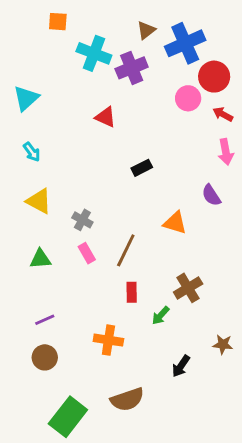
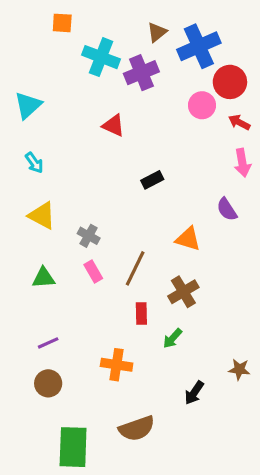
brown cross: (188, 288) -> (183, 292), moved
green rectangle: (68, 417) -> (73, 447), turned -36

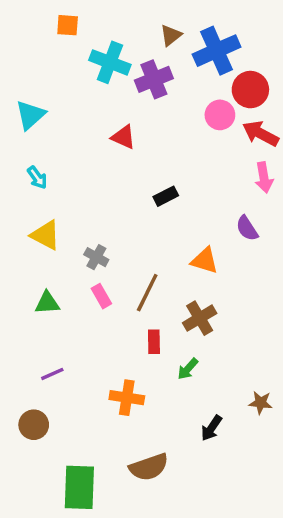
red arrow: (239, 122) -> (261, 134), size x1.5
brown circle: (48, 383) -> (34, 425), moved

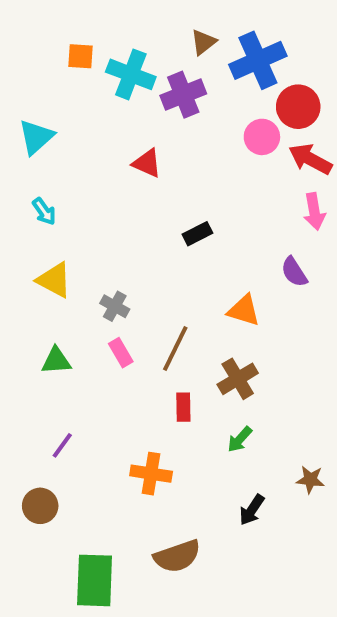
orange square: (68, 25) -> (80, 56), moved
green arrow: (188, 369) -> (240, 439), moved
purple line: (52, 374) -> (62, 445), turned -30

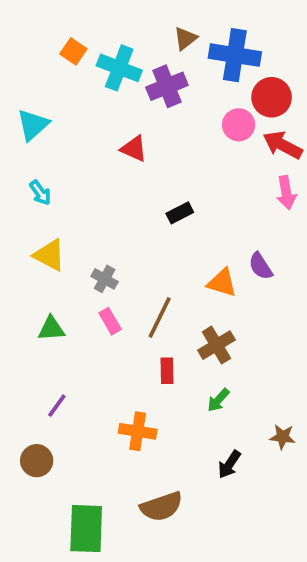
orange square: (80, 56) -> (73, 51), turned 30
blue cross: (258, 60) -> (235, 55), turned 33
purple semicircle: (294, 272) -> (261, 266), moved

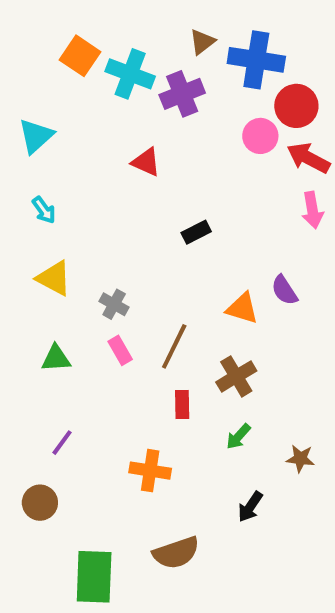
orange square: (73, 51) -> (80, 56), size x1.4
brown star: (283, 437) -> (300, 459), moved

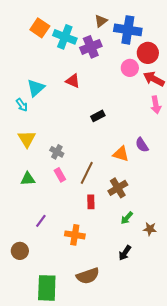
cyan triangle: (36, 136) -> (36, 88), moved
yellow triangle: (54, 278) -> (27, 139), turned 30
green arrow: (238, 437) -> (127, 218), moved
purple line: (62, 443) -> (41, 221), moved

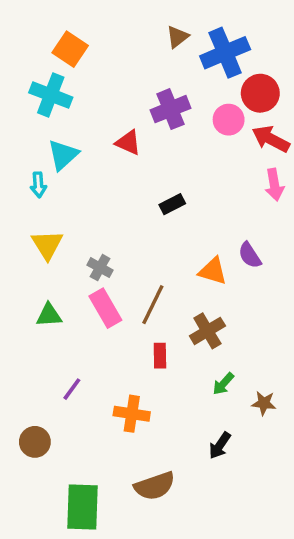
blue cross: (128, 30) -> (225, 53), turned -32
cyan cross: (65, 37) -> (51, 95), moved
purple cross: (91, 47) -> (170, 109), moved
cyan arrow: (22, 105) -> (38, 185), turned 32
pink rectangle: (60, 175) -> (105, 308), size x1.5

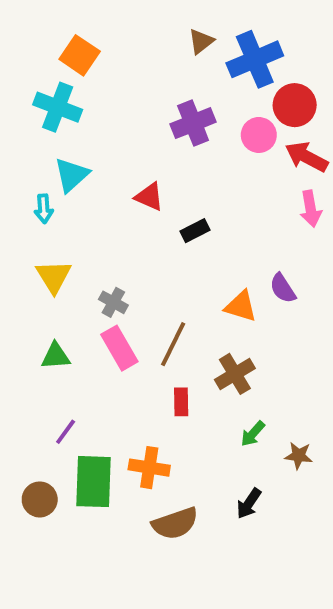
red triangle: (128, 143) -> (149, 197), moved
purple line: (72, 389) -> (66, 432), moved
brown semicircle: (155, 486) -> (175, 523), moved
green rectangle: (82, 507) -> (93, 482), moved

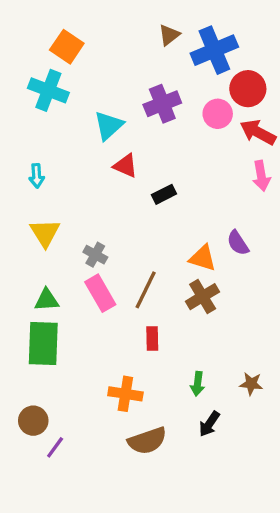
cyan triangle: (72, 175) -> (109, 126), moved
brown cross: (235, 374) -> (203, 297), moved
purple line: (66, 432) -> (55, 447), moved
green arrow: (253, 434) -> (198, 384), moved, turned -35
green rectangle: (93, 482) -> (43, 344), moved

